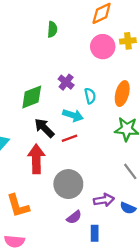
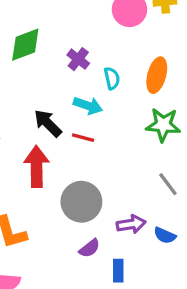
green diamond: (32, 97) -> (25, 45), moved
red line: (70, 138) -> (83, 138), turned 35

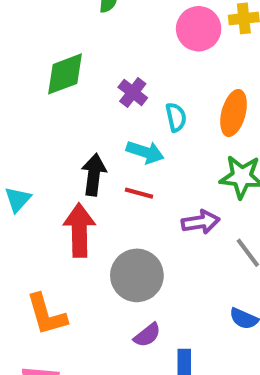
black arrow: (48, 123) -> (94, 175), turned 52
purple arrow: (131, 224) -> (201, 222), moved

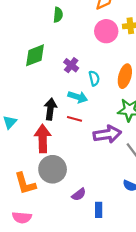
purple arrow: (201, 222) -> (107, 134), size x1.4
gray circle: (137, 275) -> (53, 169), moved

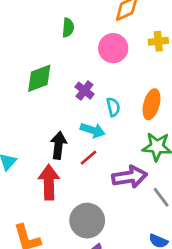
pink circle: (106, 31) -> (113, 48), moved
red line: (74, 119) -> (89, 158), turned -56
gray circle: (53, 169) -> (87, 221), moved

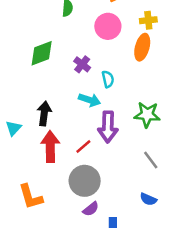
orange ellipse: (151, 104) -> (142, 47), moved
black arrow: (58, 145) -> (44, 113), moved
red line: (89, 158) -> (83, 146), moved
purple arrow: (130, 177) -> (108, 127), moved, turned 100

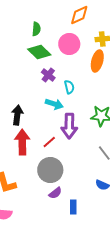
green diamond: (42, 53) -> (39, 52), moved, turned 65

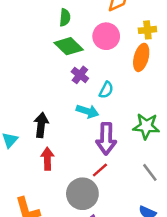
cyan semicircle: (69, 87) -> (106, 90), turned 40
red arrow: (22, 142) -> (47, 159), size x0.7
red line: (49, 142) -> (100, 170), moved

